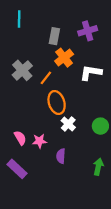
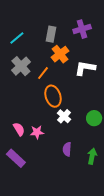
cyan line: (19, 19) -> (17, 38), moved, turned 49
purple semicircle: (61, 156) -> (67, 149), moved

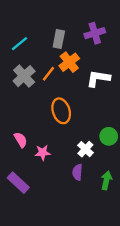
orange line: (43, 73) -> (48, 74), moved
white cross: (64, 116) -> (85, 149), moved
pink semicircle: (19, 129) -> (21, 140), moved

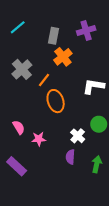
cyan line: (19, 44) -> (18, 27), moved
orange line: (48, 74) -> (44, 80), moved
white L-shape: (98, 78) -> (93, 86), moved

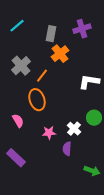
orange ellipse: (56, 101) -> (37, 100), moved
pink star: (39, 139) -> (49, 133), moved
green arrow: (97, 164) -> (92, 171), moved, turned 98

